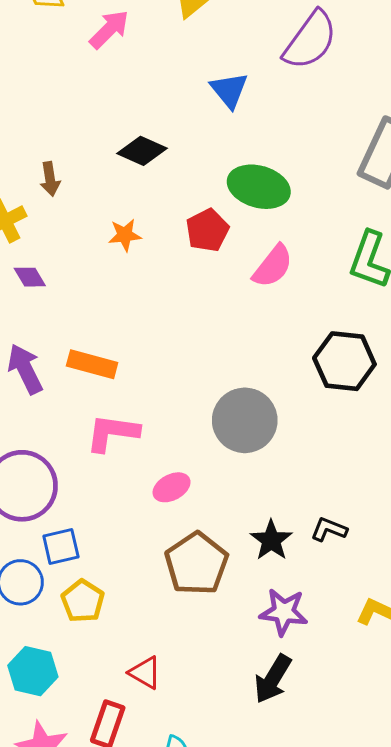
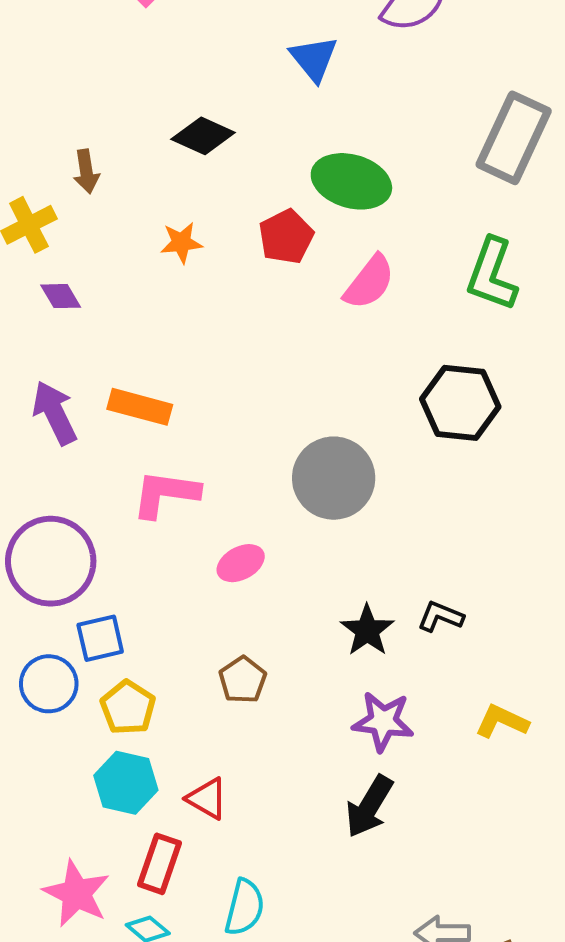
brown pentagon: (196, 564) -> (243, 680), moved, size x0.6
cyan hexagon: (33, 671) -> (126, 783), moved

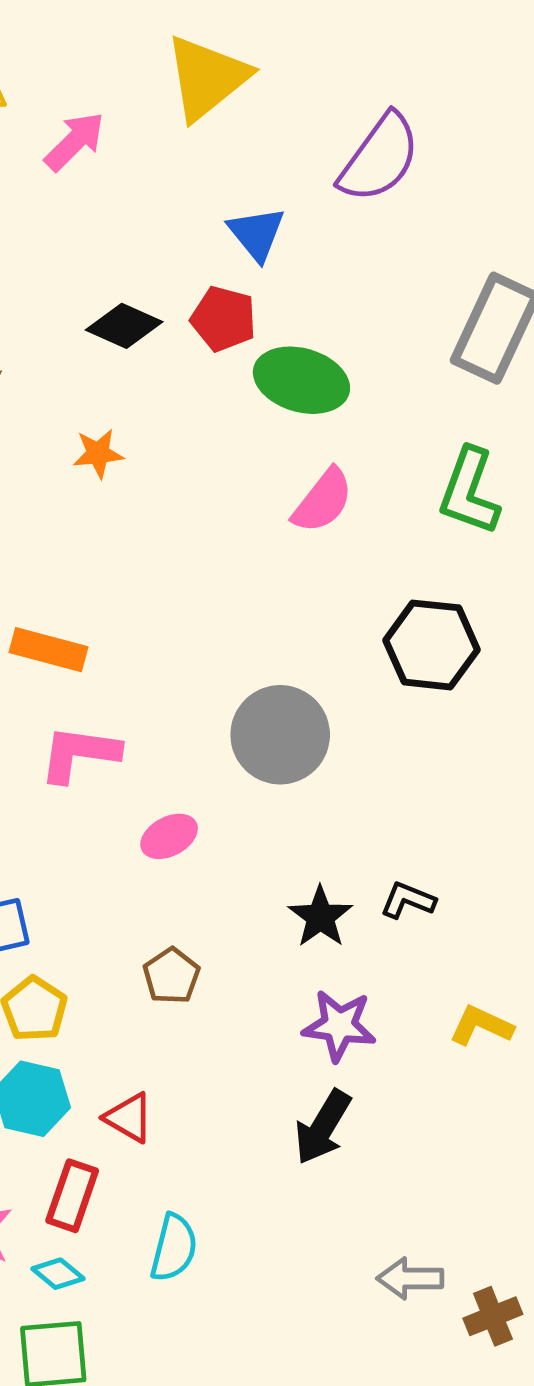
red pentagon: (286, 237) -> (223, 319), moved, turned -30

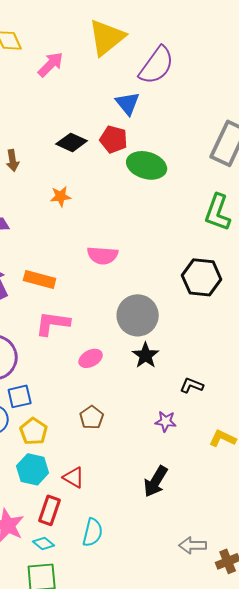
purple semicircle: (379, 158) -> (157, 65), moved
pink semicircle: (323, 501) -> (103, 255), moved, turned 56
black star: (320, 917) -> (146, 355), moved
purple star: (339, 1026) -> (166, 421), moved, size x0.7

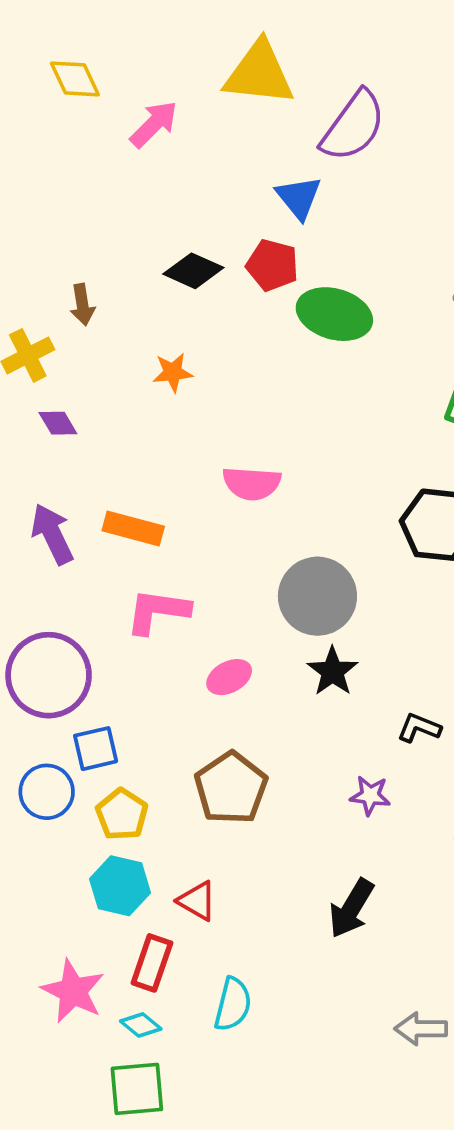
yellow triangle: (107, 37) -> (259, 73), turned 45
brown pentagon: (92, 417) -> (231, 788), size x1.6

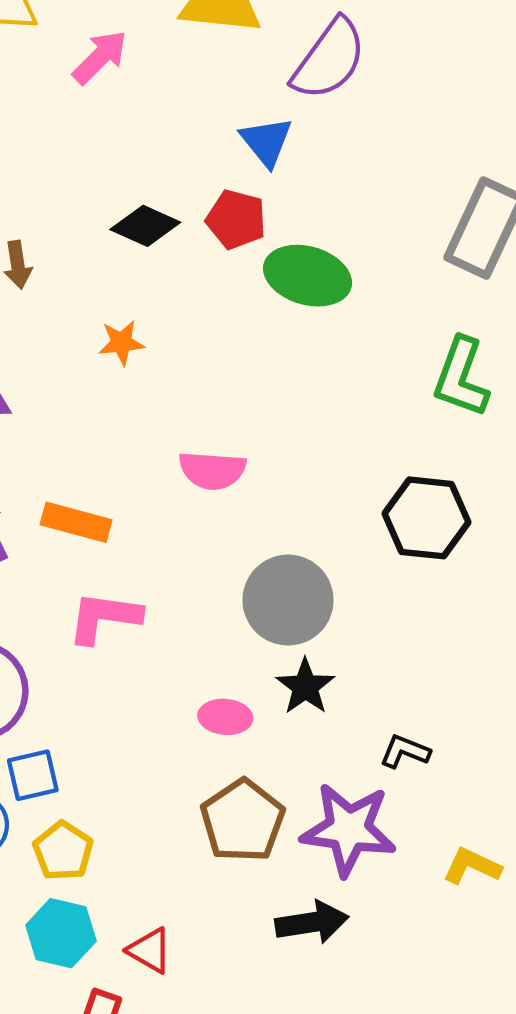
pink ellipse: (229, 677) -> (225, 717), moved, turned 33
brown pentagon: (231, 788) -> (243, 821), moved
purple star: (370, 796) -> (349, 829), size x2.0
black arrow: (351, 908) -> (312, 922), moved, turned -130

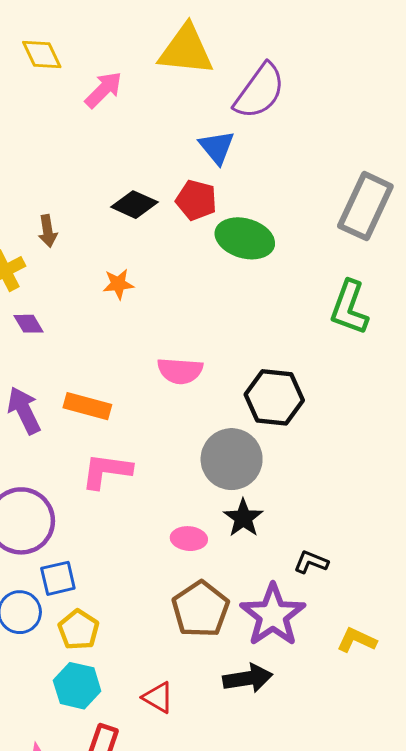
black hexagon: (426, 518) -> (274, 397), moved
purple star: (349, 829) -> (273, 615), turned 30
red triangle: (150, 950) -> (158, 697), moved

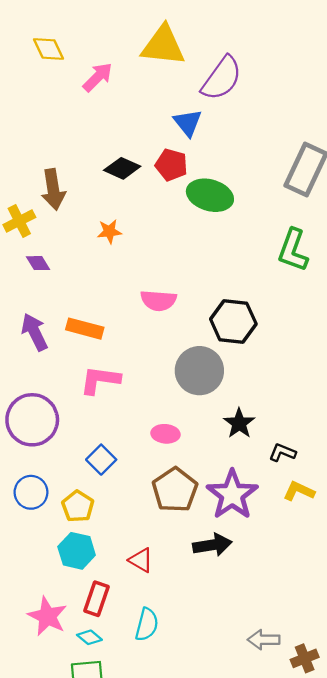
brown arrow: (48, 231) -> (53, 189), size x1.6
black star: (243, 518) -> (239, 423), moved
black L-shape: (311, 562) -> (282, 453), moved
blue square: (58, 578) -> (101, 460), moved, turned -32
yellow L-shape: (357, 640) -> (299, 491), moved

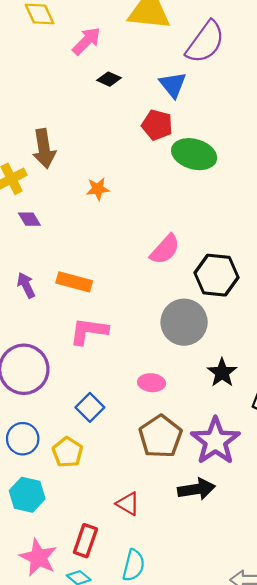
black diamond: (122, 168) -> (109, 79), moved, size x0.7
pink semicircle: (158, 300) -> (165, 249), moved, turned -52
purple arrow: (35, 332) -> (26, 285), size x0.7
cyan hexagon: (77, 551) -> (27, 495), moved

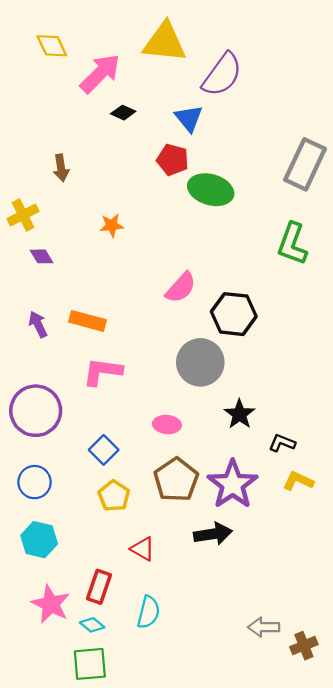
pink arrow: (87, 41) -> (100, 73), size x1.4
brown arrow: (44, 149) -> (61, 168), moved, size x0.7
yellow pentagon: (67, 452) -> (114, 496), moved

